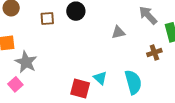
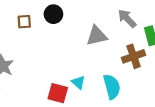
gray triangle: (118, 32) -> (97, 36), size x1.5
brown cross: (154, 52) -> (134, 56), size x1.5

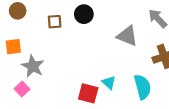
gray triangle: (97, 36) -> (127, 36), turned 35

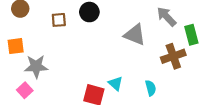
gray star: (33, 66) -> (36, 66), turned -30
cyan semicircle: (142, 87) -> (151, 88), size x0.6

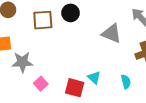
brown square: (59, 20) -> (43, 20), size x1.5
pink square: (25, 90) -> (41, 84), moved

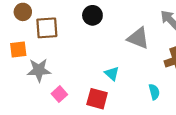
brown square: (43, 20) -> (47, 28), moved
cyan triangle: (94, 77) -> (112, 74), moved

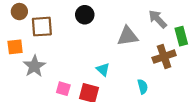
gray triangle: (138, 38) -> (128, 36), turned -30
gray star: (39, 70) -> (34, 66), turned -30
pink square: (59, 94) -> (63, 89), moved, turned -32

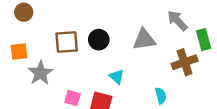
black circle: (85, 15) -> (99, 40), moved
brown square: (42, 27) -> (67, 42), moved

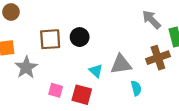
gray triangle: (144, 40) -> (121, 64), moved

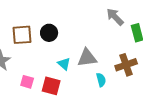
brown cross: (158, 58) -> (126, 65), moved

